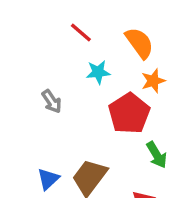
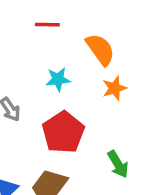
red line: (81, 33) -> (47, 25), moved, turned -40
red pentagon: (129, 113) -> (63, 132), moved

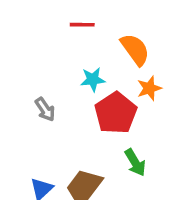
red pentagon: (63, 132) -> (116, 113), moved
green arrow: (118, 164) -> (135, 162), moved

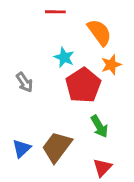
cyan star: (93, 79) -> (64, 57), turned 30

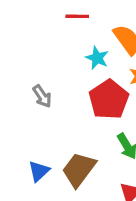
cyan star: (64, 57) -> (97, 58), moved

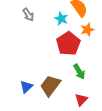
gray arrow: (42, 96) -> (28, 15), moved

